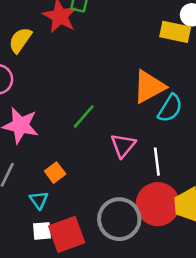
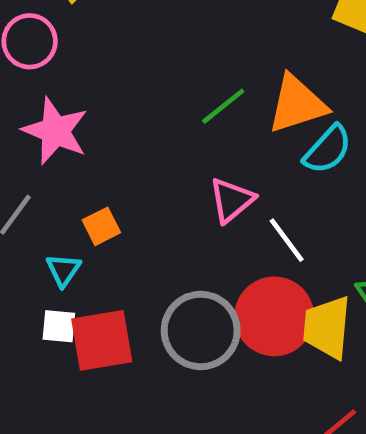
green line: (84, 116) -> (223, 106), moved
white line: (157, 162) -> (287, 240), turned -40

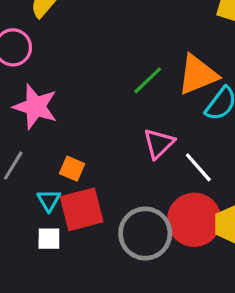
orange square: (101, 226) -> (72, 169), turned -35
red square: (102, 340) -> (82, 209), moved

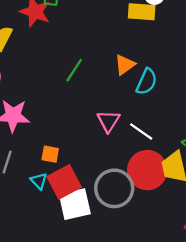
orange triangle: (198, 75) -> (125, 65), size x0.7
green line: (148, 80) -> (74, 70), moved
white square: (49, 239) -> (75, 204), moved, size x1.8

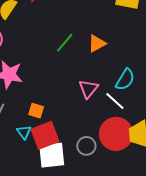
orange triangle: (125, 65) -> (97, 43), moved
cyan semicircle: (147, 82) -> (125, 80), moved
gray circle: (114, 188) -> (86, 146), size x0.6

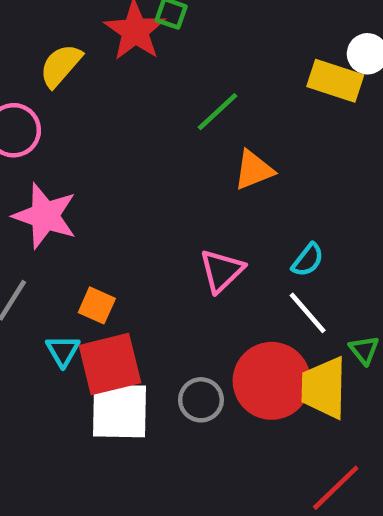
green line: (65, 43) -> (218, 112), moved
cyan semicircle: (125, 80) -> (308, 260), size x0.7
white line: (115, 101) -> (308, 313), moved

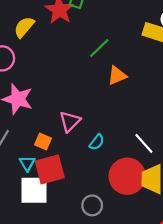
cyan semicircle: (308, 260) -> (97, 142), moved
pink triangle: (222, 271) -> (70, 121), moved
gray circle: (201, 400) -> (92, 205), moved
white square: (120, 411) -> (34, 190), moved

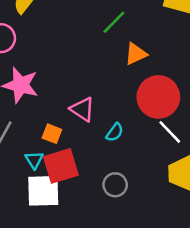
pink triangle: (70, 121) -> (82, 109), turned -40
red circle: (127, 176) -> (158, 97), moved
gray circle: (92, 205) -> (115, 185), moved

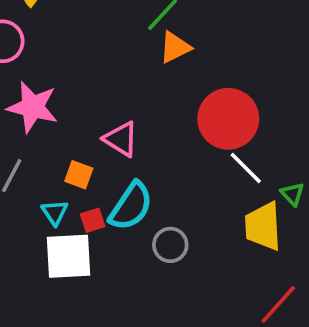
orange triangle: (136, 54) -> (175, 47), moved
cyan semicircle: (115, 132) -> (131, 206), moved, size x1.8
red square: (61, 166) -> (93, 220), size x0.5

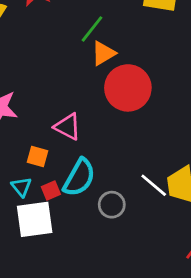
red circle: (228, 119) -> (128, 88), moved
white line: (246, 168) -> (154, 185), moved

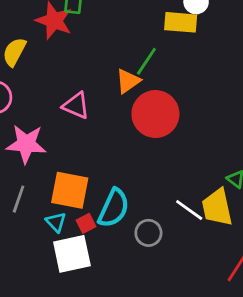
green line: (92, 29) -> (146, 61), moved
pink triangle: (68, 127) -> (76, 106), moved
orange square: (38, 156) -> (70, 190), size x1.8

